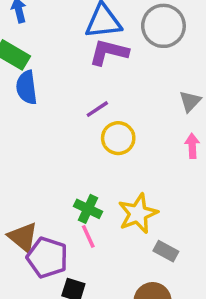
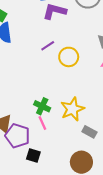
yellow circle: (118, 138) -> (69, 57), moved

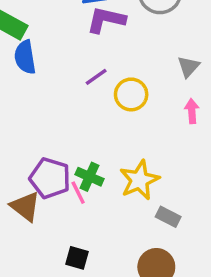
pink line: (42, 123) -> (78, 193), moved
purple pentagon: (17, 136) -> (50, 178), moved

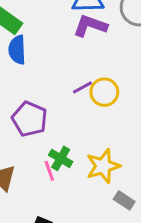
purple line: (96, 77) -> (82, 87), moved
purple pentagon: (50, 178) -> (30, 119), moved

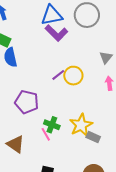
purple L-shape: (90, 26) -> (56, 33), turned -145
gray rectangle: (124, 200) -> (93, 137), moved

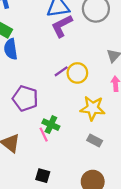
purple L-shape: (56, 33) -> (62, 26), turned 105
yellow star: (81, 125) -> (93, 108), moved, turned 30

